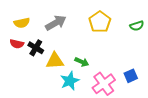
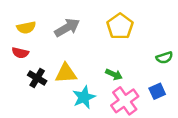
green semicircle: (137, 26) -> (164, 58), moved
black cross: (36, 48) -> (37, 78), moved
green arrow: (82, 62) -> (114, 74), moved

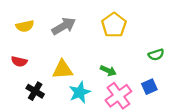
red semicircle: (20, 53) -> (19, 62), moved
black cross: (37, 78) -> (35, 91), moved

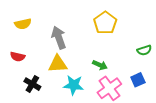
gray arrow: (64, 26) -> (59, 38), moved, turned -80
cyan star: (80, 92) -> (74, 85), turned 30

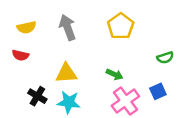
gray arrow: (59, 38) -> (68, 27), moved
red semicircle: (18, 57) -> (20, 55), moved
cyan star: (74, 85) -> (69, 102), moved

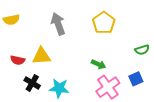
yellow semicircle: (26, 27) -> (11, 20), moved
red semicircle: (20, 55) -> (18, 60), moved
yellow triangle: (66, 73) -> (41, 56), moved

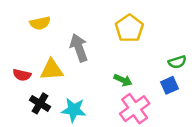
yellow semicircle: (11, 20) -> (40, 23), moved
gray arrow: (58, 24) -> (79, 48), moved
blue square: (136, 79) -> (170, 85), moved

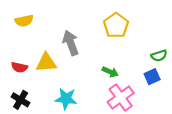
yellow semicircle: (40, 23) -> (24, 21), moved
black cross: (40, 103) -> (21, 100), moved

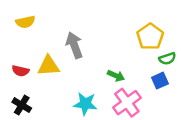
yellow pentagon: (116, 25) -> (150, 37), moved
cyan star: (66, 99) -> (85, 104), moved

